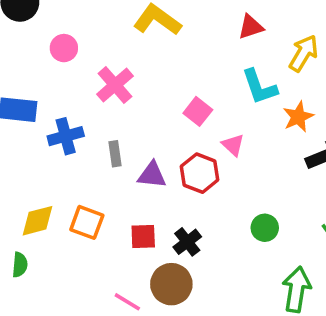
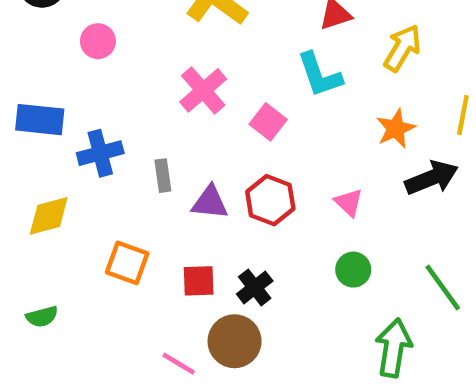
pink cross: (115, 85) -> (203, 90), moved
cyan L-shape: (259, 87) -> (320, 75), moved
pink triangle: (233, 145) -> (349, 202), moved
yellow diamond: (37, 221) -> (49, 216), moved
green semicircle: (20, 265) -> (42, 317), turned 70

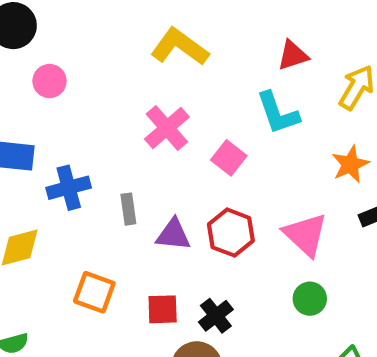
pink circle: (98, 41) -> (50, 81), moved
pink triangle: (349, 202) -> (306, 235), size x1.6

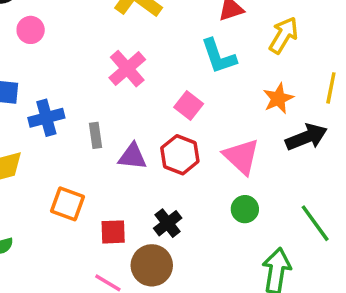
pink square: (229, 158) -> (189, 105), moved
red square: (163, 309) -> (113, 232), moved

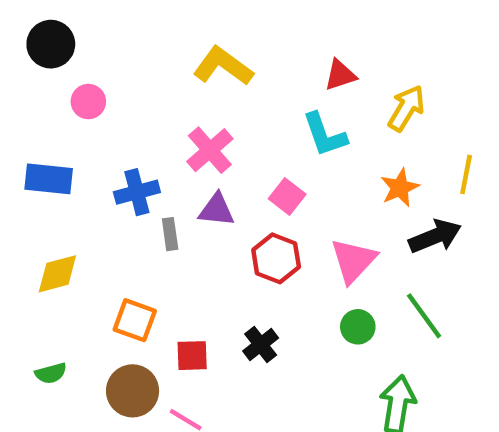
blue cross: (46, 118) -> (137, 192), moved
purple triangle: (132, 156) -> (216, 210), moved
pink triangle: (241, 156) -> (353, 261), turned 30
green line: (315, 223) -> (424, 316), moved
brown circle: (152, 265) -> (133, 391), moved

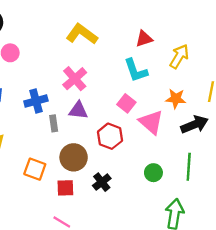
orange star: (400, 188) -> (176, 99), turned 30
pink square: (287, 197) -> (126, 103), moved
pink triangle: (353, 261) -> (151, 122), moved, turned -32
green line: (424, 316) -> (189, 167), turned 40
brown circle: (133, 391) -> (74, 157), moved

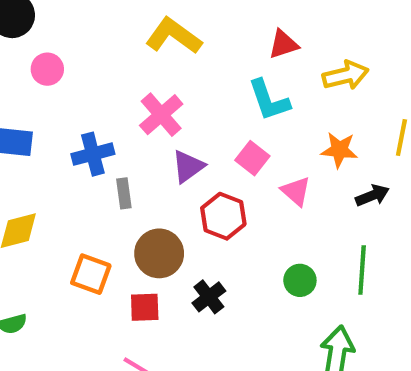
yellow arrow: (179, 56) -> (346, 75), turned 45
purple triangle: (78, 110) -> (188, 166), moved, turned -42
pink triangle: (151, 122) -> (296, 191), size x0.7
black arrow: (195, 124) -> (372, 195), size x0.7

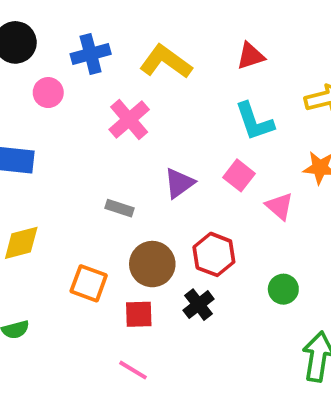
red triangle: (283, 44) -> (251, 56), moved
pink cross: (161, 115) -> (129, 120), moved
blue cross: (93, 154) -> (91, 54), moved
gray rectangle: (124, 193) -> (119, 208), turned -64
red hexagon: (223, 216) -> (214, 254), moved

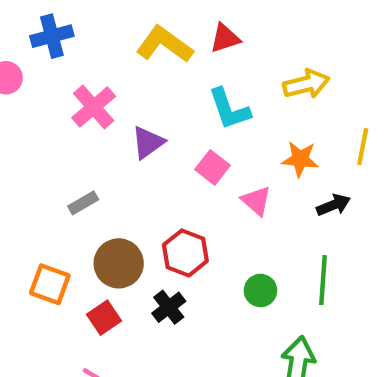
yellow L-shape: (166, 62) -> (165, 44), moved
purple triangle: (179, 183) -> (148, 142), moved
gray rectangle: (119, 208) -> (83, 203), turned -48
red square: (139, 314) -> (104, 318), turned -32

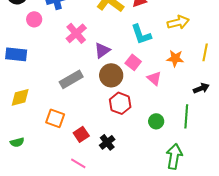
gray rectangle: (83, 203) -> (71, 79), size x1.6
black arrow: (333, 205) -> (201, 88), moved
brown circle: (119, 263) -> (111, 75), moved
black cross: (169, 307) -> (107, 142), moved

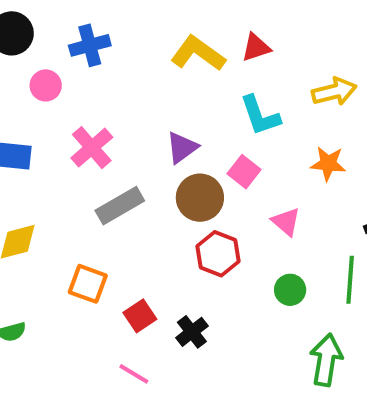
pink cross: (76, 33) -> (92, 148), moved
pink triangle: (154, 78) -> (286, 222), moved

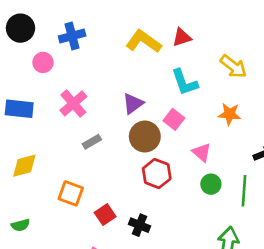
yellow arrow: (334, 91) -> (233, 66), turned 52
gray rectangle: (120, 206) -> (92, 142), size x0.6
green circle: (290, 290) -> (211, 184), moved
black cross: (192, 332) -> (140, 225), turned -30

